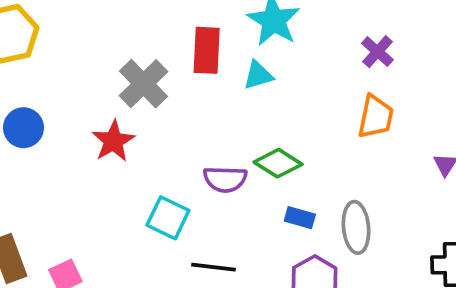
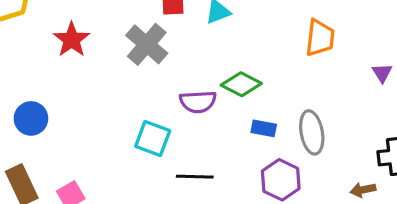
gray cross: (144, 84) -> (147, 44), moved
blue circle: (23, 128) -> (31, 118), moved
red star: (113, 141) -> (72, 40), moved

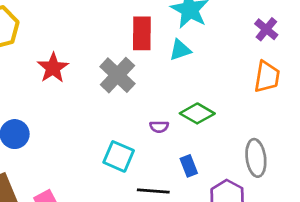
purple semicircle: (198, 102) -> (159, 127), size x0.6
blue rectangle: (264, 128) -> (189, 166), moved, turned 55

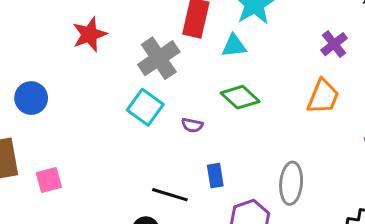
green diamond: (197, 113) -> (240, 97), moved
cyan square: (119, 156) -> (145, 107), moved

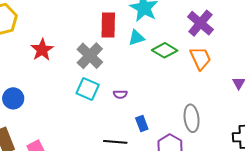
purple cross: (334, 44) -> (200, 23), size x1.5
orange trapezoid: (323, 96) -> (200, 58), turned -35
green diamond: (240, 97) -> (165, 50), moved

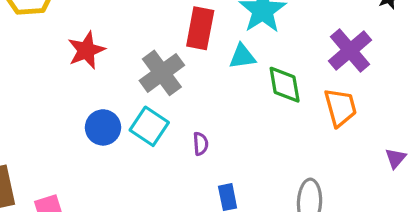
green diamond: (165, 50) -> (285, 85), turned 40
purple semicircle: (120, 94) -> (201, 144), turned -104
blue circle: (13, 98) -> (103, 127), moved

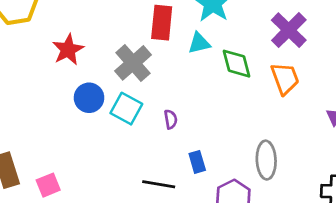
blue circle: (103, 127) -> (89, 98), moved

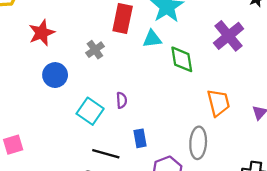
gray cross: (133, 63) -> (95, 50), size x0.6
orange trapezoid: (285, 78) -> (218, 103), moved
cyan square: (126, 109) -> (90, 111), moved

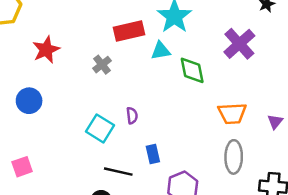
red rectangle: (123, 18) -> (129, 31), turned 68
blue circle: (55, 75) -> (29, 101), moved
orange trapezoid: (218, 103) -> (232, 113), turned 104
gray ellipse: (198, 143) -> (234, 157), moved

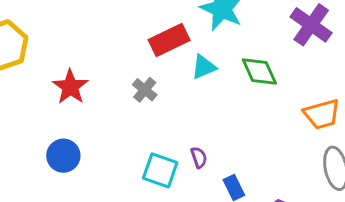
cyan triangle: (161, 51) -> (204, 67), moved
purple semicircle: (132, 116) -> (199, 157), moved

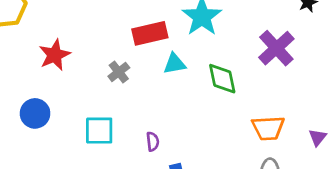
cyan square: (160, 170) -> (99, 131), moved, turned -32

